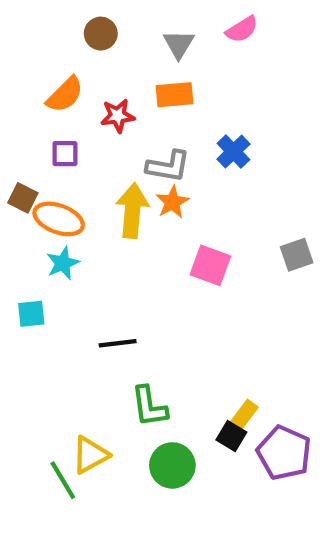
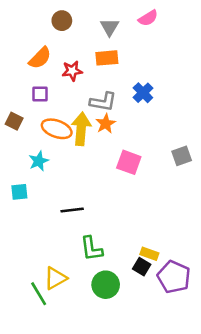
orange ellipse: (59, 219) -> (57, 129), moved
yellow rectangle: (244, 415) -> (149, 254), turned 72

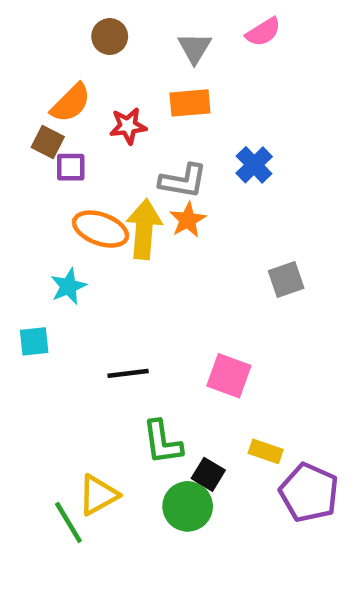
brown square: (14, 121) -> (48, 142), moved
gray square: (182, 156) -> (286, 279), moved
pink square: (129, 162) -> (229, 376), moved
black square: (142, 267) -> (208, 474), moved

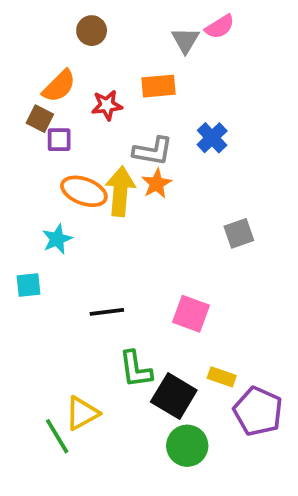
gray triangle: (194, 48) -> (185, 40), moved
black square: (208, 474) -> (174, 396), size x1.6
green circle: (188, 506) -> (187, 446), moved

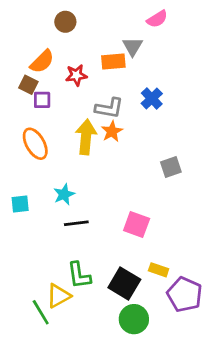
gray triangle: (185, 40) -> (133, 46), moved
orange ellipse: (84, 191) -> (35, 144), moved, turned 40
cyan star: (57, 239) -> (64, 194), moved
green L-shape: (136, 369) -> (79, 275), moved

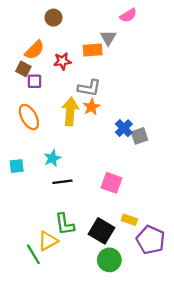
blue cross: (152, 99) -> (124, 128), moved

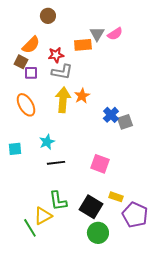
pink semicircle: (128, 15) -> (115, 34), moved
gray L-shape: (89, 88) -> (62, 72), moved

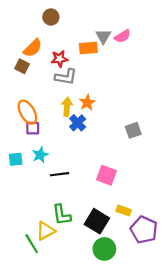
purple square: (31, 73) -> (33, 128), moved
yellow arrow: (63, 100) -> (67, 107), size x0.7
blue cross: (111, 115) -> (78, 123), moved
cyan star: (47, 142) -> (40, 155), moved

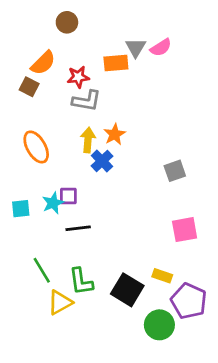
purple square: (33, 128) -> (68, 196), moved
pink square: (106, 175) -> (185, 230), moved, turned -30
green line: (32, 244) -> (42, 270), moved
green circle: (104, 249) -> (159, 325), moved

